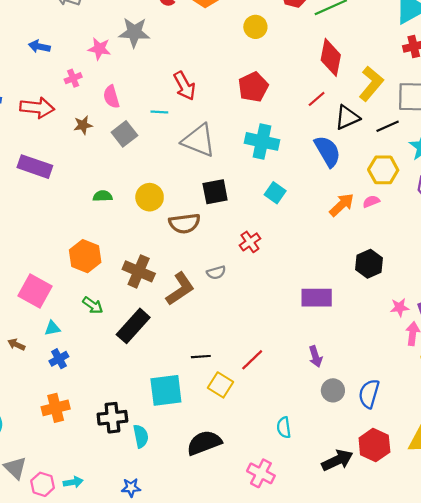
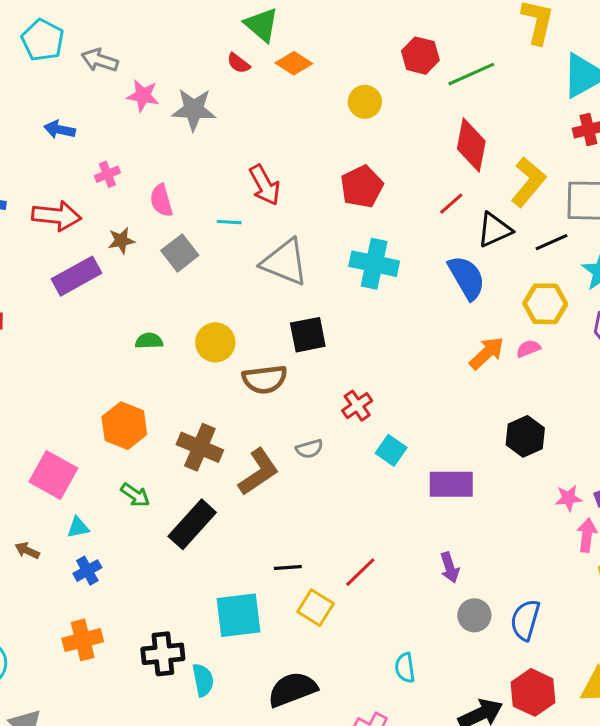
pink star: (99, 49) -> (143, 96), moved
purple rectangle: (35, 167) -> (77, 276), moved, turned -48
cyan square: (275, 193) -> (391, 450), moved

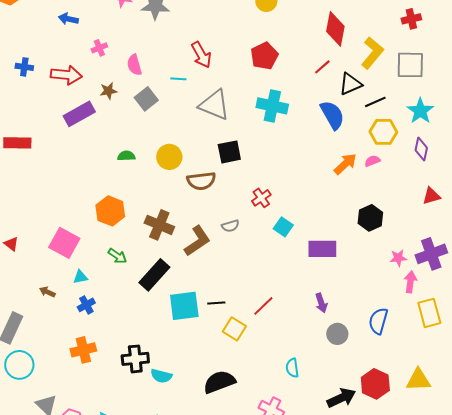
black line: (551, 242) -> (375, 102), moved
cyan square: (238, 615) -> (184, 306), moved
blue semicircle: (525, 620) -> (378, 321), moved
cyan semicircle: (203, 680) -> (161, 376), turned 115

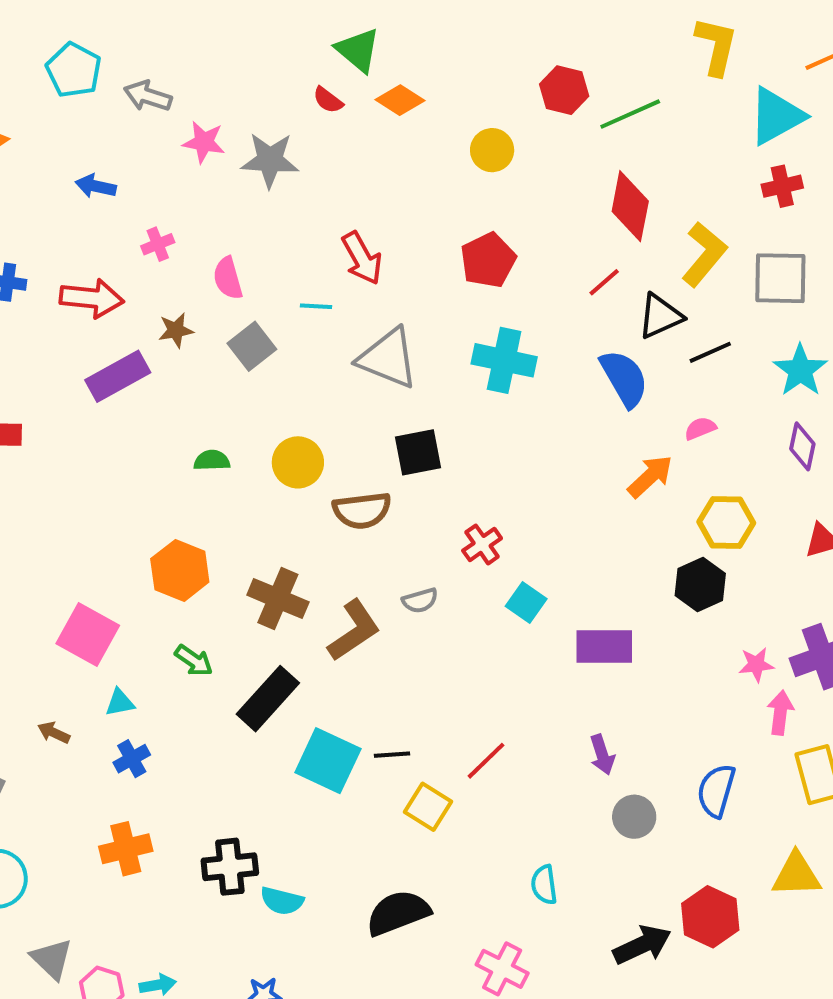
yellow hexagon: (383, 132) -> (726, 522), moved
pink semicircle: (372, 161) -> (700, 428), moved
cyan square: (184, 306) -> (328, 761), turned 32
yellow triangle: (418, 380) -> (796, 875), moved

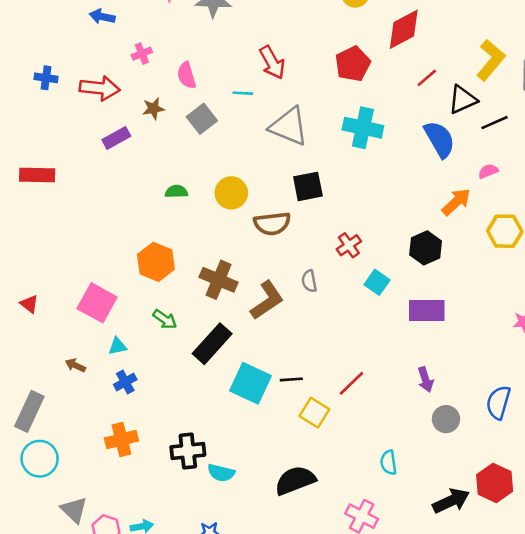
red diamond: (630, 206) -> (404, 29), moved, turned 51
purple rectangle: (118, 376) -> (116, 138), size x0.7
black hexagon: (700, 584) -> (426, 248), moved
gray semicircle: (420, 601) -> (309, 281), turned 95

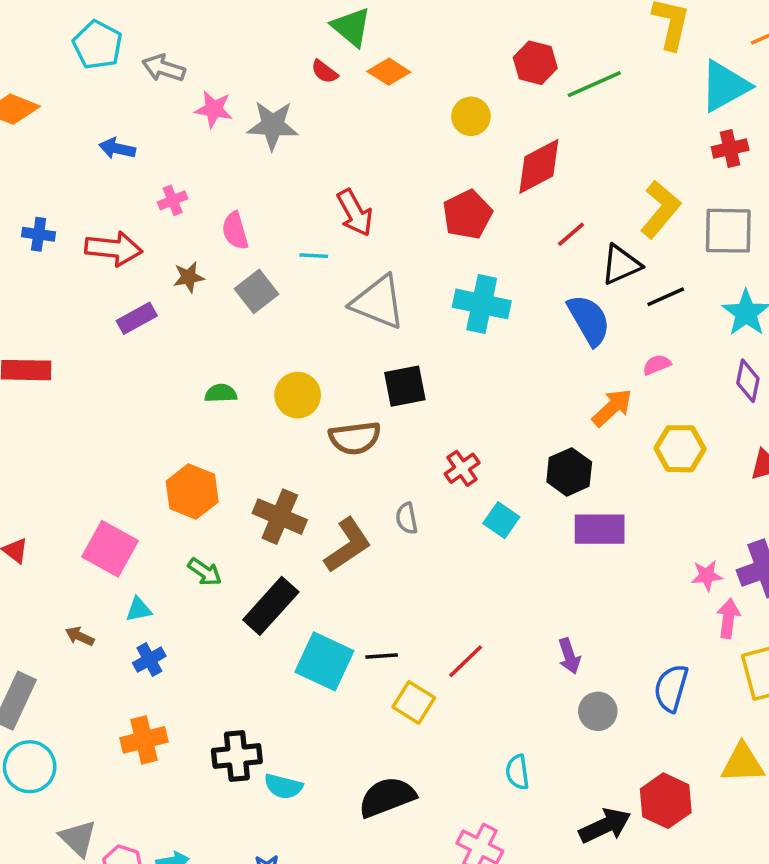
purple rectangle: (427, 310) -> (600, 529), moved

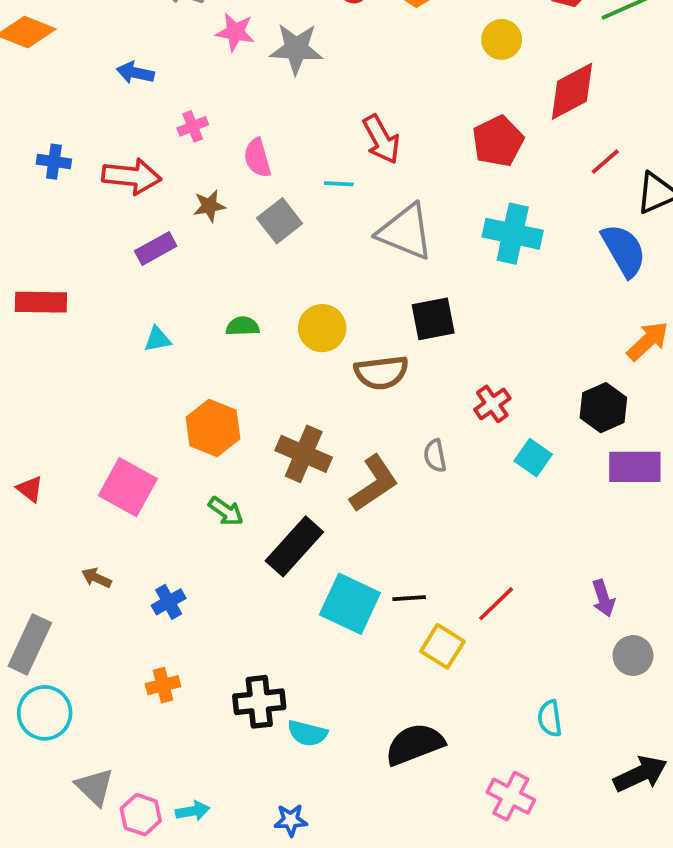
cyan triangle: (139, 609) -> (158, 339), moved
orange cross: (144, 740) -> (163, 685), size x0.7

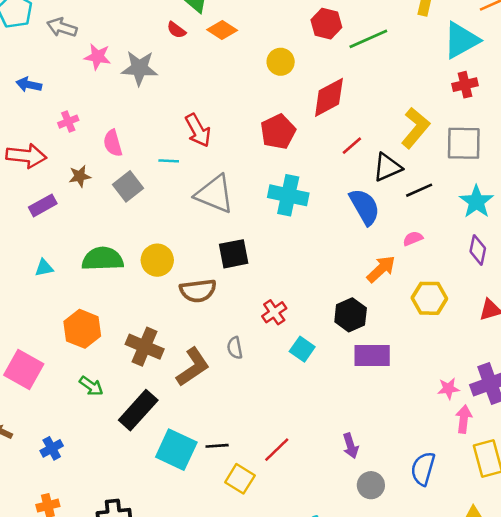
green semicircle: (243, 326) -> (103, 259), size x1.8

